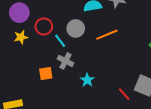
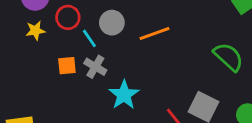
orange square: (46, 73) -> (67, 66), moved
cyan star: (87, 80) -> (124, 95), size x1.5

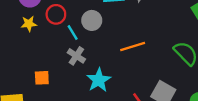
orange line: (155, 34) -> (133, 47), moved
orange square: (67, 66) -> (42, 78), moved

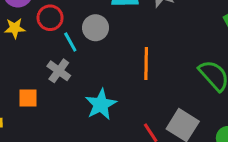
orange line: (133, 47) -> (146, 64), turned -75
gray cross: (76, 56) -> (59, 71), moved

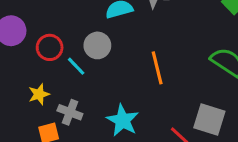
yellow star: (15, 28) -> (39, 94), moved
gray cross: (59, 71) -> (70, 112), moved

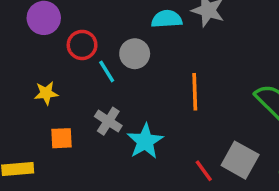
yellow star: (39, 94) -> (46, 93), moved
gray cross: (70, 112) -> (108, 121), moved

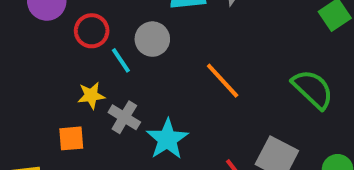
orange line: (195, 92) -> (223, 81), turned -39
yellow star: (46, 93) -> (91, 95), moved

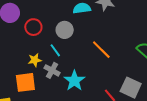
cyan line: (121, 60) -> (55, 50), moved
orange square: (71, 138) -> (25, 82), size x1.5

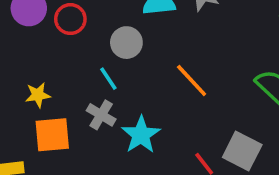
red circle: (33, 27) -> (70, 19), moved
yellow star: (35, 60) -> (38, 95), moved

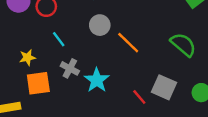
gray circle: (126, 43) -> (100, 25), moved
cyan line: (108, 79) -> (59, 39), moved

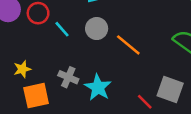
cyan line: (59, 39) -> (62, 29), moved

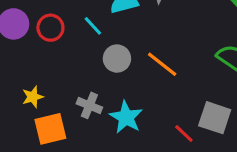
cyan line: (62, 29) -> (93, 26), moved
gray circle: (97, 29) -> (117, 59), moved

